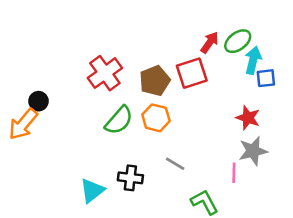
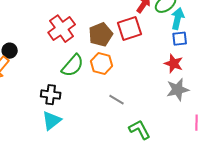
blue square: (266, 78) -> (180, 39), moved
pink line: (234, 173) -> (197, 123), moved
black cross: (130, 178) -> (51, 95), moved

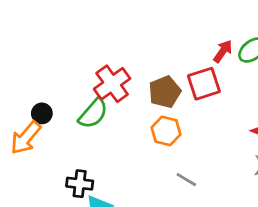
green semicircle: (73, 66) -> (93, 113), moved
black cross: (51, 95) -> (80, 184), moved

